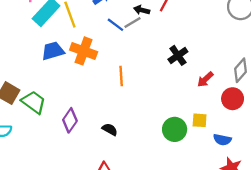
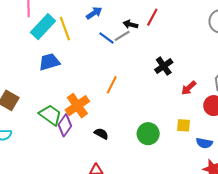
orange cross: (84, 51) -> (77, 106), moved, turned 35
orange line: (121, 76) -> (112, 85), turned 30
green trapezoid: (34, 102) -> (50, 115), moved
green circle: (175, 129) -> (148, 134), moved

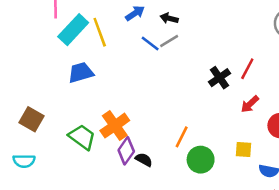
red line: (152, 17) -> (247, 69), moved
black arrow: (130, 24) -> (169, 18), moved
orange line: (112, 85) -> (182, 137), moved
purple diamond: (65, 125) -> (126, 151), moved

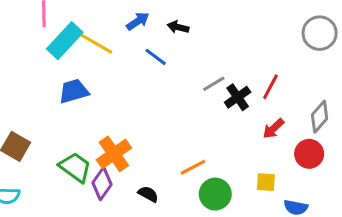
yellow line: (100, 32) -> (96, 44), turned -40
gray line: (169, 41) -> (214, 84), moved
orange line: (182, 137) -> (193, 167), turned 35
purple diamond: (126, 151) -> (102, 184), moved

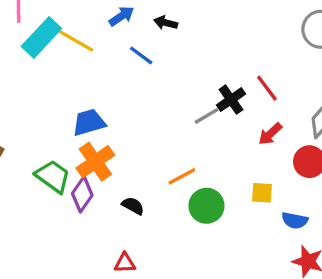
gray line: (214, 84) -> (206, 116), moved
red line: (270, 87) -> (267, 88), turned -65
blue trapezoid: (74, 91) -> (89, 122), moved

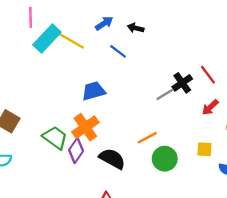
blue trapezoid: (89, 122) -> (94, 91), moved
black semicircle: (133, 206) -> (112, 159), size x1.6

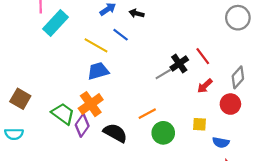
yellow line: (71, 41) -> (96, 45), moved

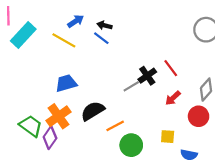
blue line: (121, 35) -> (101, 38), moved
yellow line: (96, 45) -> (64, 40), moved
black semicircle: (115, 133) -> (93, 111), moved, turned -60

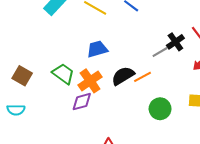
green trapezoid: (31, 126) -> (63, 74), moved
orange line: (115, 126) -> (143, 77), moved
purple diamond: (50, 138) -> (82, 102), turned 40

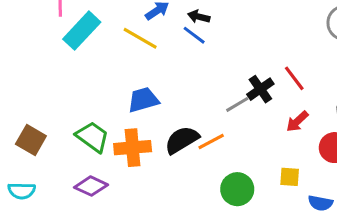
orange cross: (90, 81) -> (133, 148), turned 30
purple diamond: (82, 102) -> (91, 186), moved, turned 40

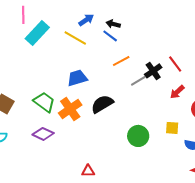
orange line: (211, 141) -> (121, 61), moved
orange cross: (133, 148) -> (70, 109), turned -30

